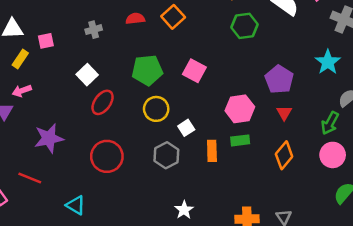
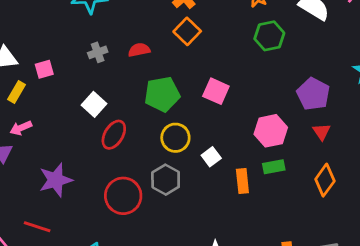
red semicircle: (135, 19) -> (139, 50), moved
gray hexagon: (166, 155) -> (166, 180), moved

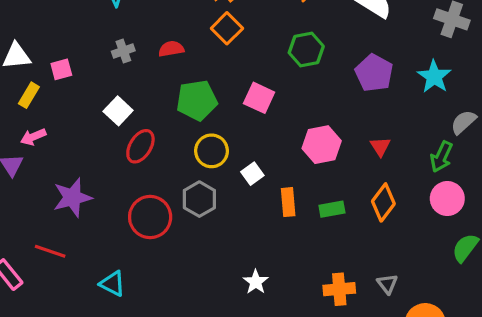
green hexagon: (269, 36) -> (306, 50), moved
purple pentagon: (313, 94) -> (374, 73), moved
green rectangle: (274, 167) -> (332, 209), moved

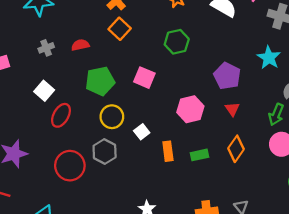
purple pentagon: (374, 73) -> (227, 76), moved

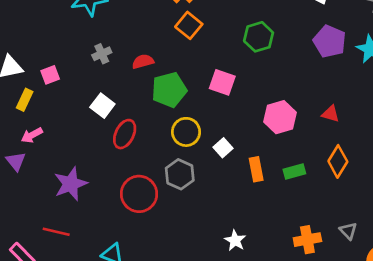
red semicircle: (80, 45) -> (143, 61), moved
purple pentagon: (227, 76) -> (330, 41), moved
red triangle: (232, 109) -> (330, 114), turned -35

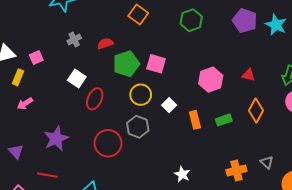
pink square: (222, 82) -> (156, 64), moved
purple triangle: (16, 161) -> (16, 152), moved

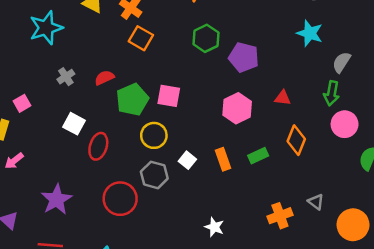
purple pentagon: (245, 21) -> (244, 57), moved
white square: (169, 105) -> (187, 160), moved

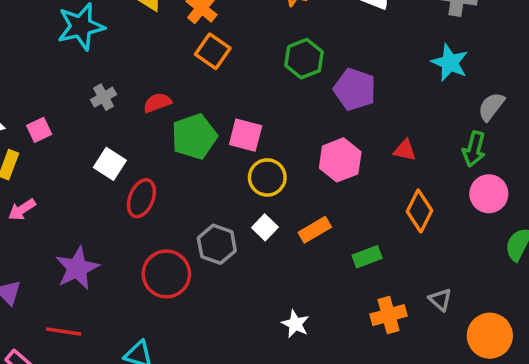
yellow circle: (154, 135) -> (267, 177), moved
green rectangle: (258, 156) -> (367, 257), moved
orange rectangle: (223, 159) -> (315, 230), turned 75

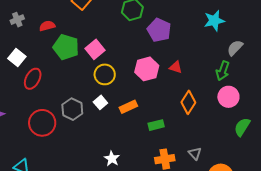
cyan star: (450, 63) -> (214, 21), turned 30
pink square: (246, 135) -> (95, 49), turned 30
green pentagon: (194, 136) -> (66, 47), turned 30
red triangle: (405, 150) -> (176, 67), moved

